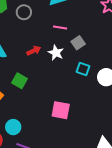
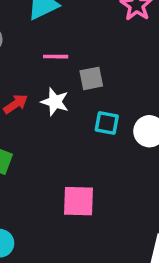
gray square: (78, 43) -> (91, 78), turned 32

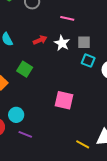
gray square: (91, 78) -> (84, 42), moved

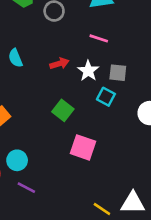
cyan square: (88, 61) -> (106, 97), moved
green square: (25, 69) -> (63, 110), moved

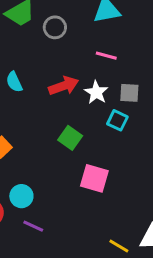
red arrow: (59, 64) -> (64, 86), size x1.4

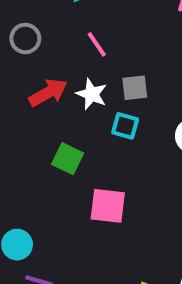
gray circle: (55, 27) -> (25, 38), moved
pink line: (106, 56) -> (97, 44), turned 50

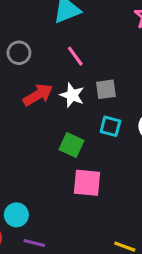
cyan square: (125, 126) -> (110, 126), moved
green square: (68, 159) -> (71, 145), moved

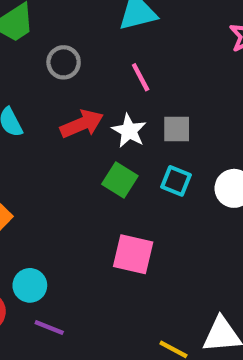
green square: (71, 145) -> (120, 180), moved

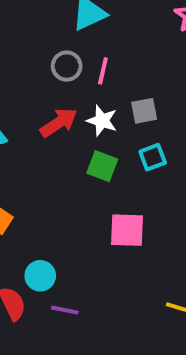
gray circle: (64, 62) -> (67, 66), moved
pink line: (141, 77) -> (103, 71), turned 52
cyan square: (176, 181) -> (153, 157), turned -32

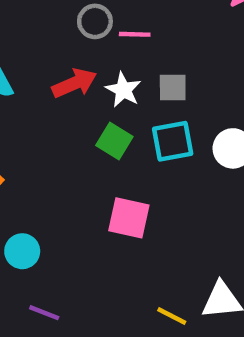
pink line: (103, 71) -> (135, 34), turned 68
cyan square: (153, 157) -> (173, 141), size x1.4
purple line: (65, 310) -> (44, 313), moved

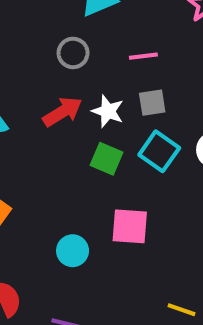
pink line: (135, 34) -> (143, 56), moved
cyan square: (173, 141) -> (159, 151), turned -36
cyan circle: (22, 251) -> (73, 251), moved

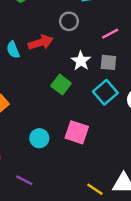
pink line: (143, 56) -> (110, 34), turned -35
red arrow: (63, 112) -> (41, 42), moved
green square: (106, 159) -> (61, 85), moved

